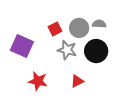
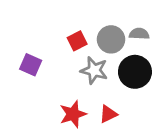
purple square: (22, 46) -> (31, 65), size x0.7
red star: (38, 81) -> (73, 114), moved, turned -30

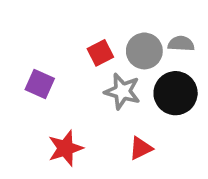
red star: (73, 114) -> (65, 148), moved

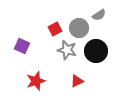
gray semicircle: (181, 44) -> (99, 15), moved, turned 144

